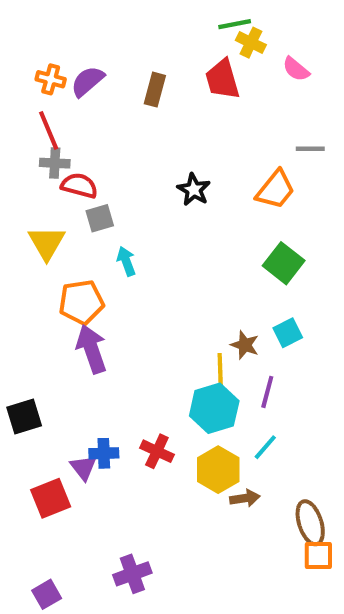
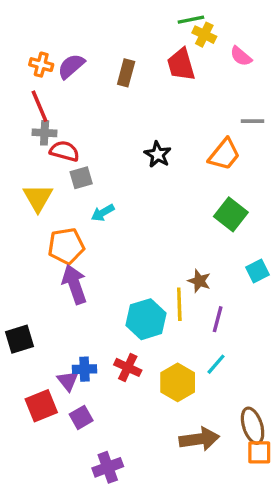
cyan arrow: (126, 261) -> (103, 213), turned -100
cyan square: (288, 333) -> (258, 271), moved
cyan hexagon: (214, 408) -> (146, 319), moved
brown arrow: (245, 498) -> (199, 439), moved, size x1.6
purple square: (47, 594) -> (81, 417), moved

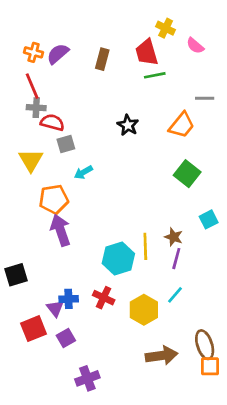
green line: (191, 20) -> (155, 75), moved
brown star: (199, 281) -> (174, 237), moved

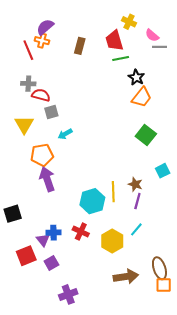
orange cross: (34, 52) -> (42, 41), moved
purple semicircle: (58, 54) -> (45, 27), moved
red line: (32, 86) -> (28, 50), moved
gray line: (205, 98) -> (159, 47), moved
black star: (128, 125) -> (136, 77), moved

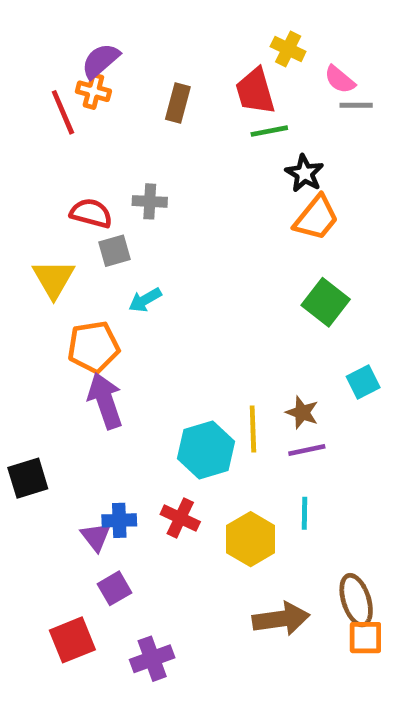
gray cross: (28, 84) -> (150, 201), moved
purple line: (137, 201) -> (307, 450), turned 63
cyan line: (136, 229) -> (305, 513), turned -40
red square: (26, 256) -> (72, 640), moved

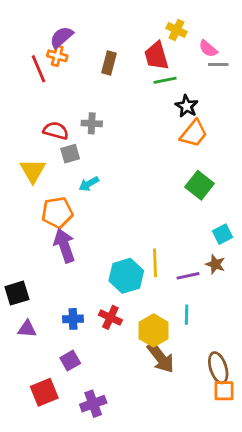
brown star: (302, 412) -> (215, 264), moved
purple triangle: (96, 537) -> (27, 329), moved, turned -48
brown arrow: (281, 619) -> (161, 358), moved, turned 60

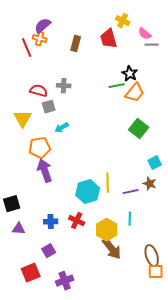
green line: (165, 80) -> (117, 86), moved

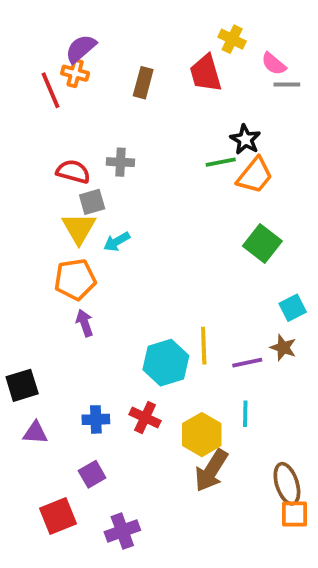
yellow triangle: (23, 119) -> (79, 228), moved
purple arrow: (45, 171) -> (85, 323), size x0.6
brown arrow: (112, 249) -> (211, 471), turned 70

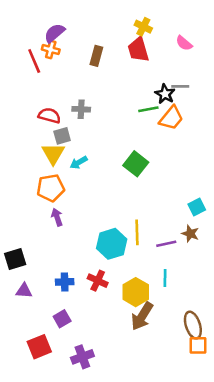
yellow cross: (232, 39) -> (143, 27), moved
gray line: (287, 85) -> (180, 86), moved
green square: (262, 243) -> (136, 164), moved

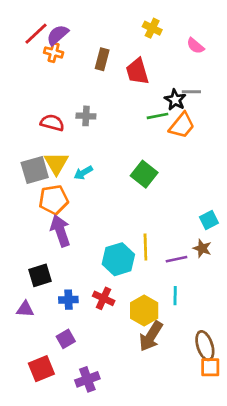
red trapezoid: (138, 50) -> (137, 71), moved
red line: (34, 61) -> (36, 34), moved, turned 70
gray square: (62, 136) -> (35, 170), moved, size x1.5
purple arrow: (57, 217) -> (60, 231), size x1.6
black square: (15, 259) -> (40, 275), moved

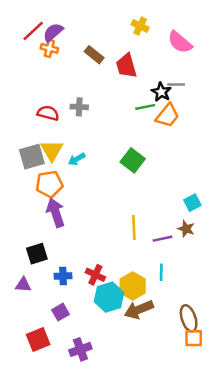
pink semicircle: (195, 46) -> (180, 42), size x1.5
brown rectangle: (102, 59) -> (94, 55), turned -66
cyan hexagon: (118, 259) -> (109, 297), moved
brown arrow: (151, 336) -> (139, 310), turned 36

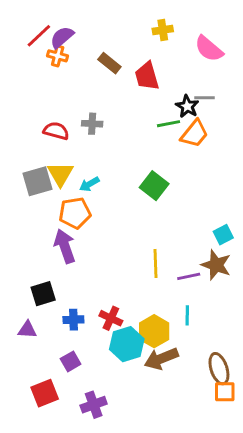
yellow cross: (140, 26) -> (163, 30), turned -35
orange pentagon: (49, 184) -> (75, 213), moved
brown star: (186, 229) -> (216, 265), size x1.5

